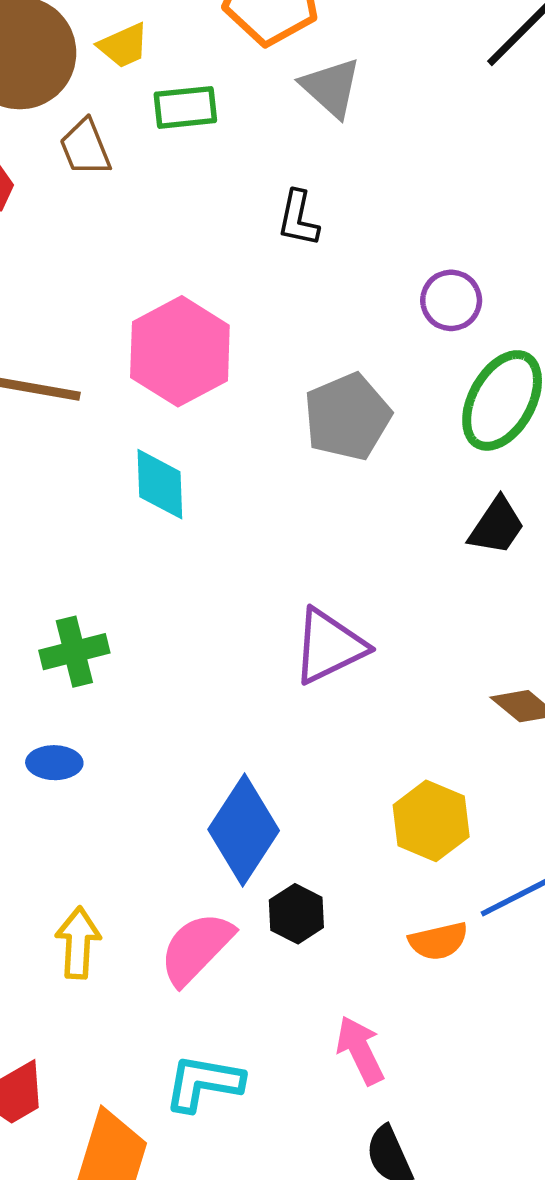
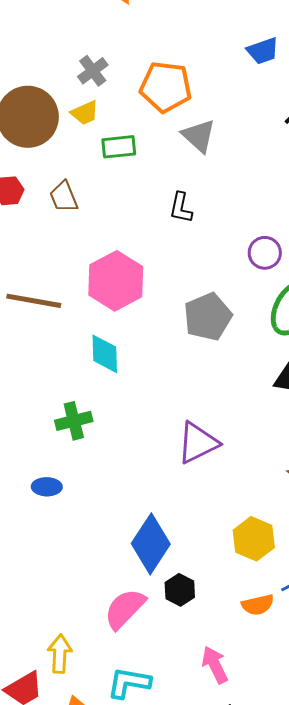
brown trapezoid: (85, 147) -> (64, 197), moved
green cross: (74, 652) -> (74, 421), moved
blue ellipse: (54, 763) -> (47, 487), moved
yellow arrow: (78, 943) -> (60, 654), moved

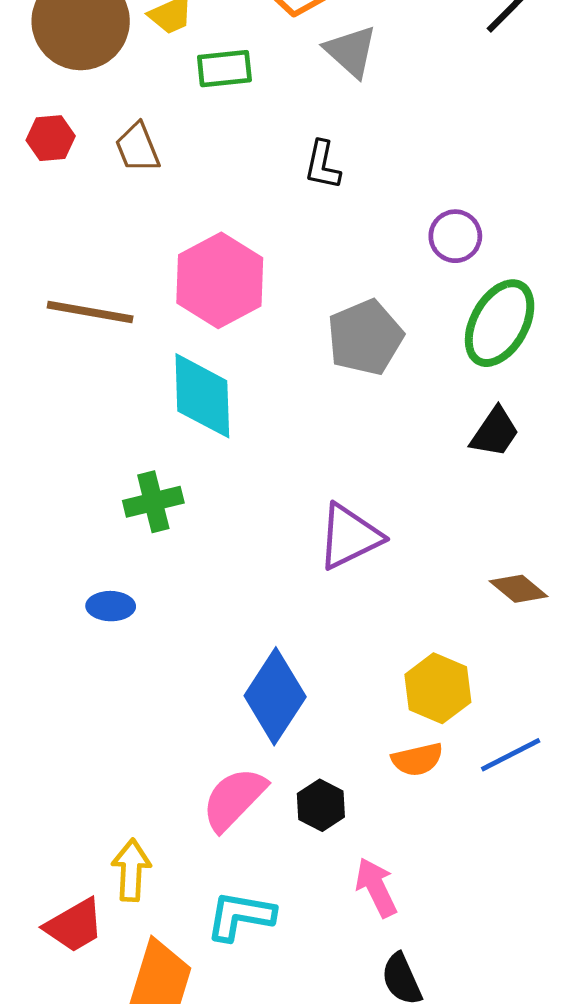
cyan diamond: (105, 354) -> (202, 396), size x1.4
black hexagon: (180, 590) -> (321, 805), moved
orange semicircle: (258, 605) -> (417, 759), moved

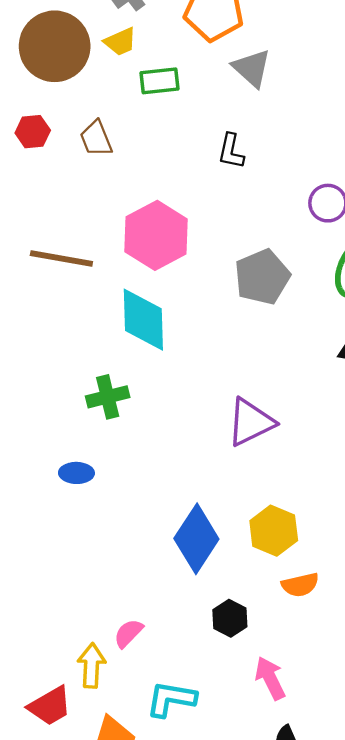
yellow hexagon: (438, 688) -> (274, 531), moved
pink semicircle: (234, 799) -> (128, 633), moved, size x0.6

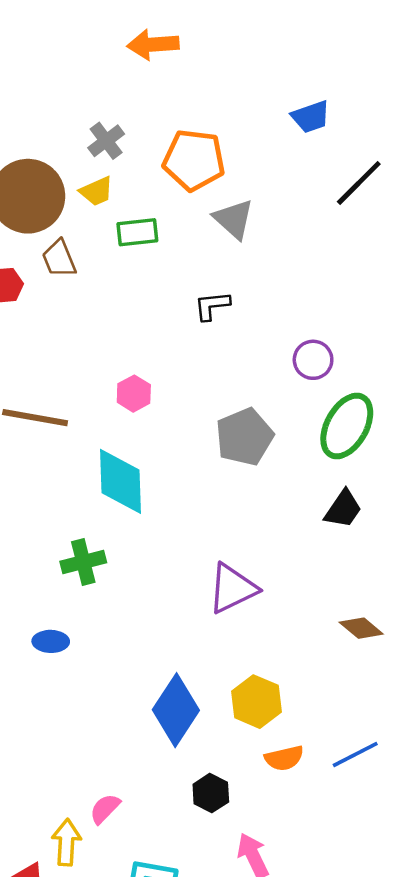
brown trapezoid: (96, 139) -> (59, 259), moved
black L-shape: (231, 151) -> (212, 306), turned 72
pink hexagon: (156, 235) -> (134, 394), size x0.5

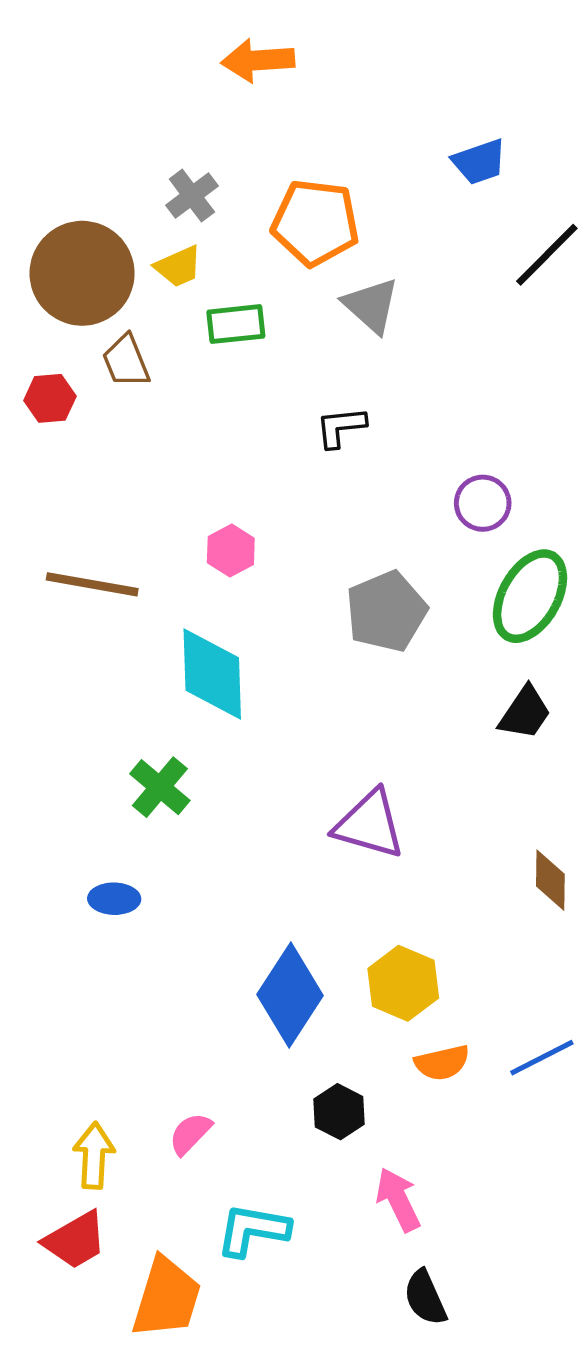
green cross: (83, 562) -> (160, 787), turned -36
purple triangle: (232, 588) -> (369, 824), turned 42
brown diamond: (361, 628) -> (550, 880), turned 51
yellow arrow: (66, 842) -> (94, 1156), moved

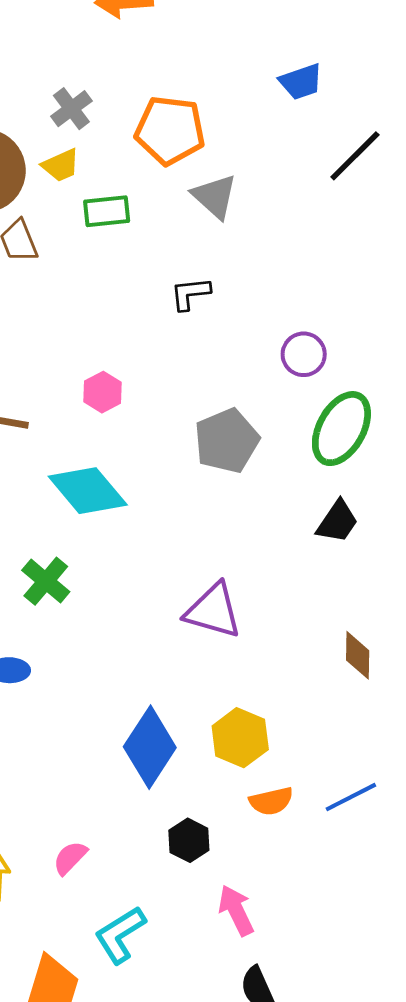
cyan diamond: (212, 674) -> (88, 491), turned -38
cyan L-shape: (253, 1230) -> (120, 935), turned -42

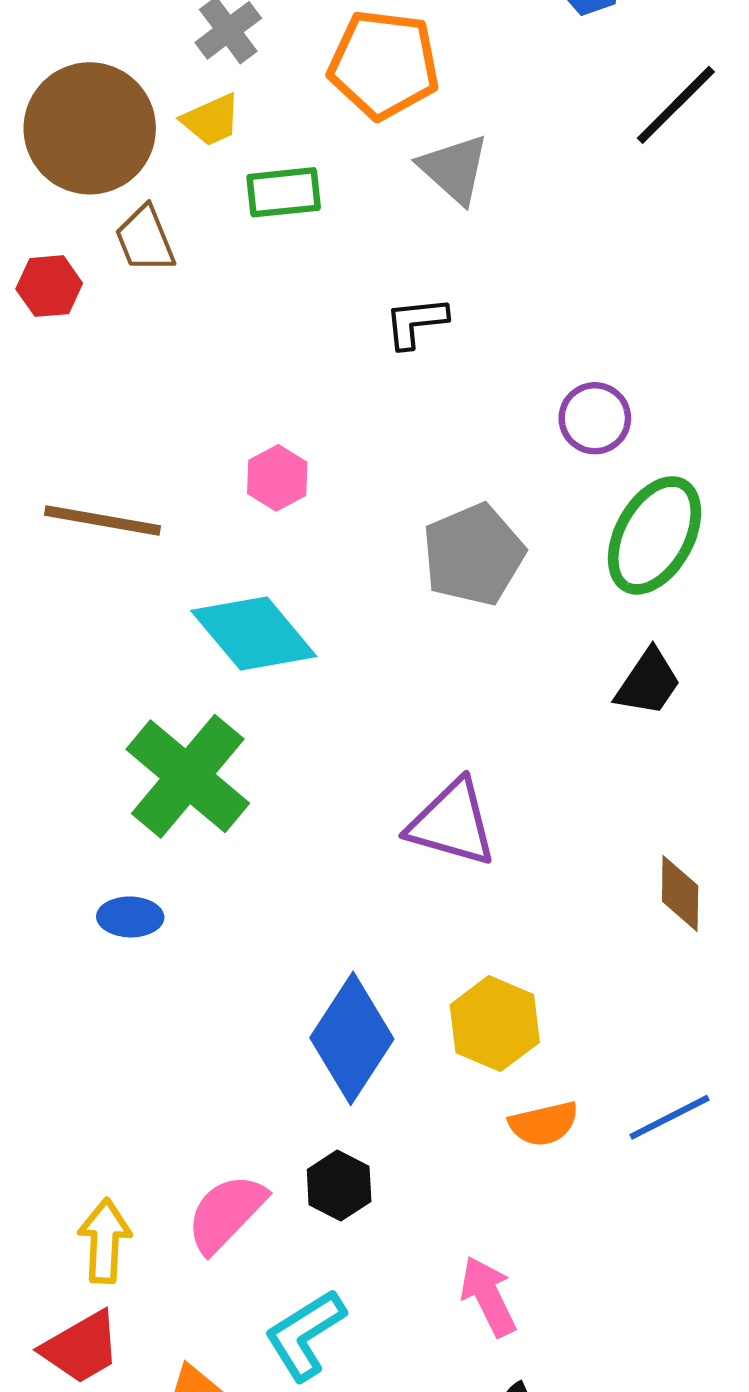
green cross: (46, 581) -> (188, 776), size x1.6
black hexagon: (189, 840) -> (339, 1185), moved
pink semicircle: (70, 858) -> (226, 1213), size x1.5

